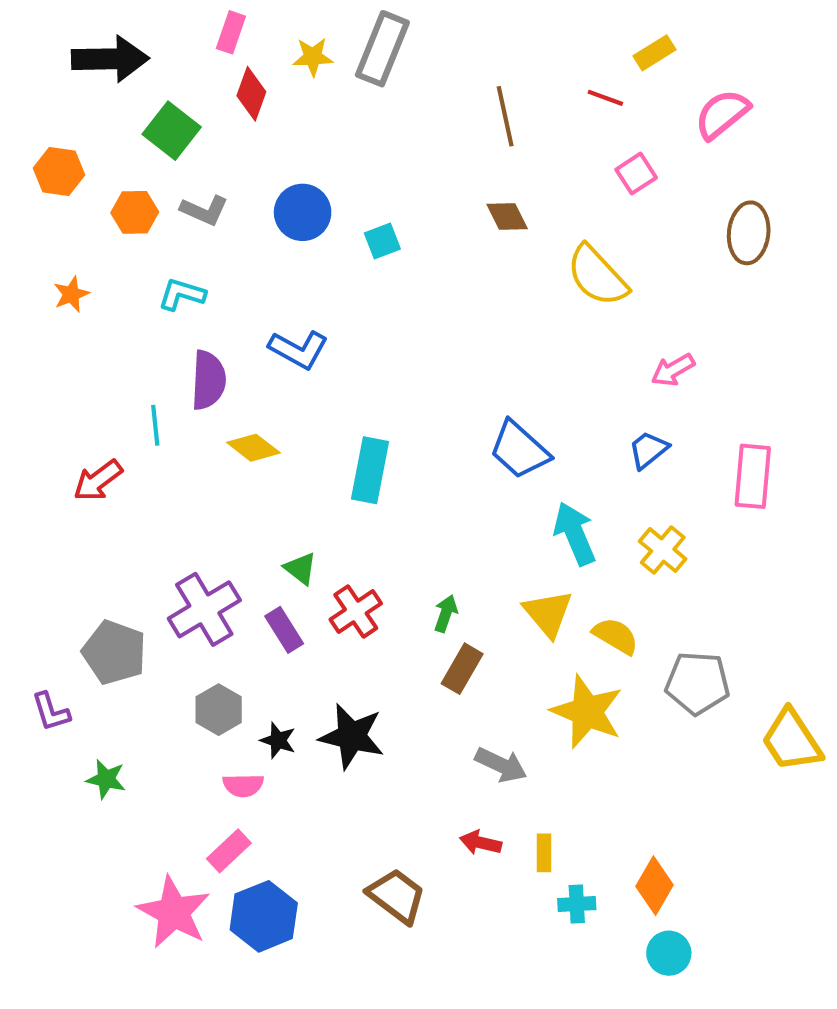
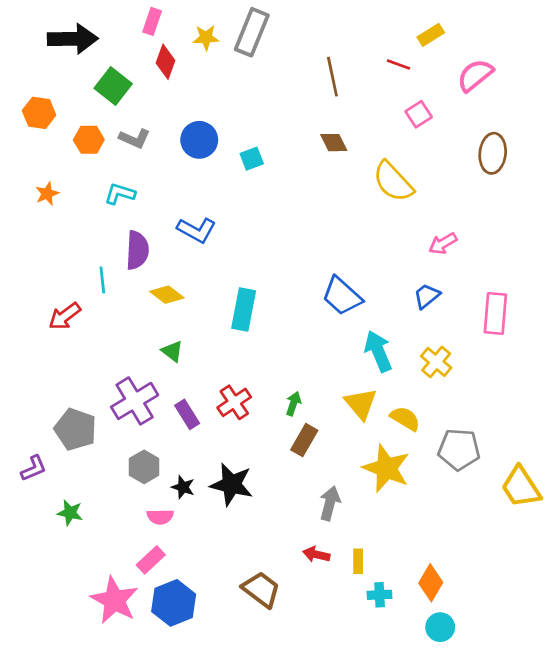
green triangle: (300, 568) -> (172, 351), moved
purple L-shape: (51, 712) -> (34, 468), turned -96
gray arrow: (501, 765) -> (330, 503), turned -100

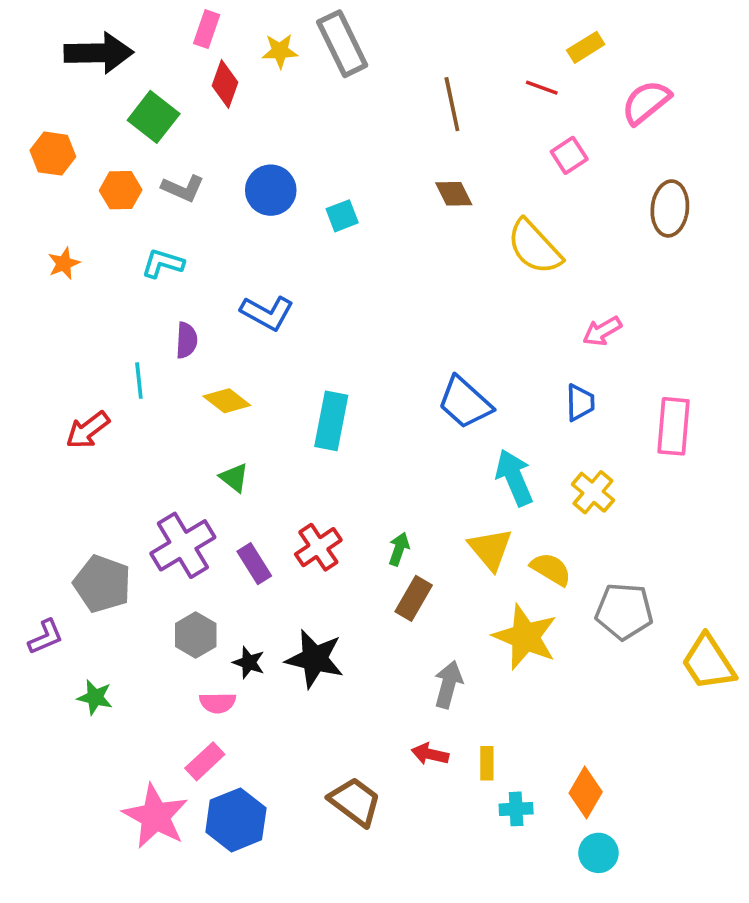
gray rectangle: (252, 32) -> (342, 44), turned -48
purple semicircle: (137, 250) -> (187, 340), size x0.7
blue trapezoid: (427, 296) -> (580, 403), turned 128

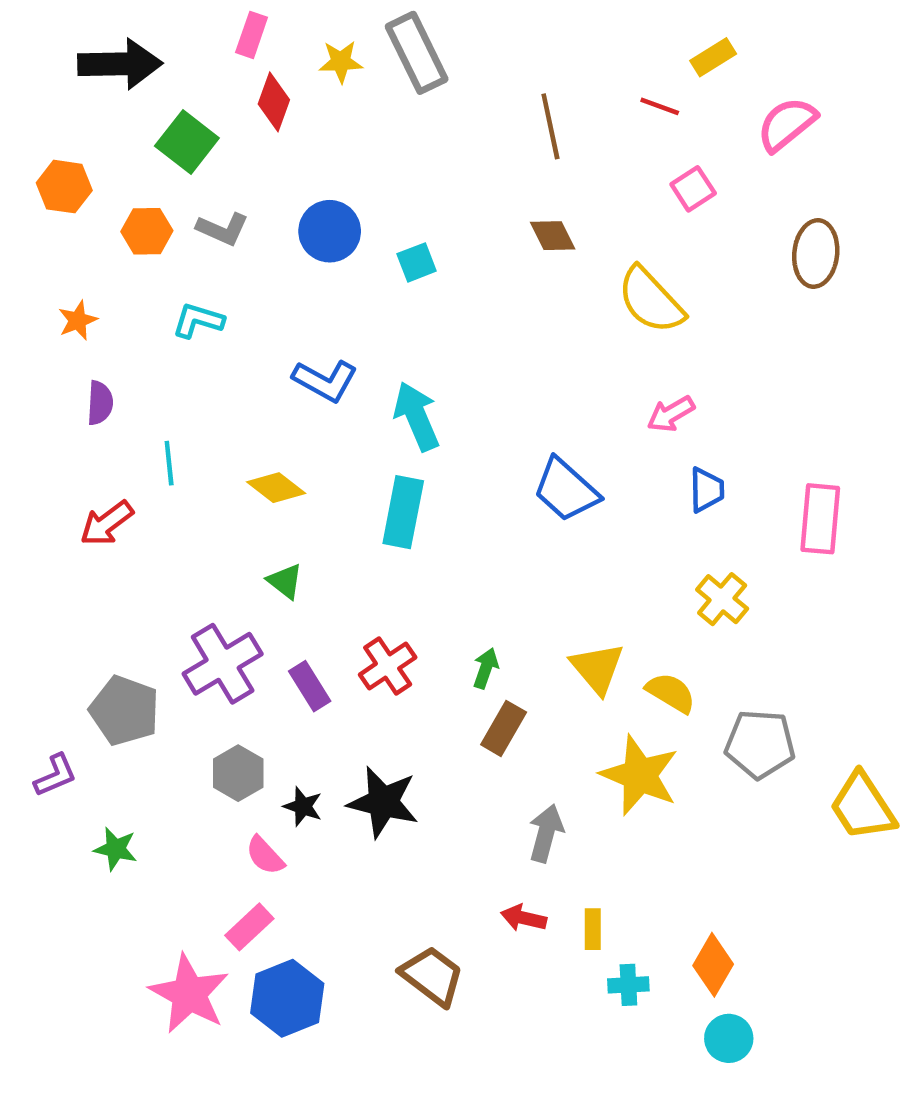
pink arrow: (602, 331) -> (671, 414), moved
purple semicircle: (187, 340) -> (100, 403), moved
cyan arrow: (514, 478) -> (417, 416), moved
pink semicircle: (218, 703) -> (265, 856), turned 48

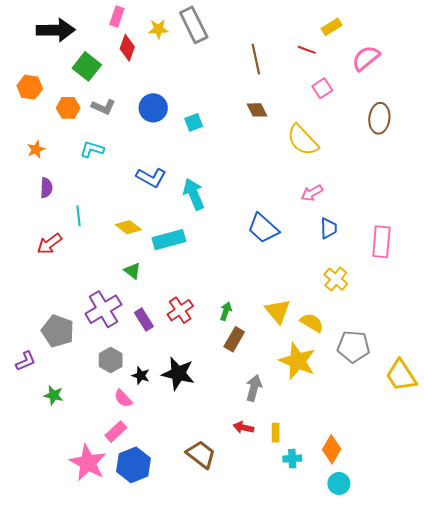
cyan rectangle: (403, 512) -> (169, 240), moved, turned 64

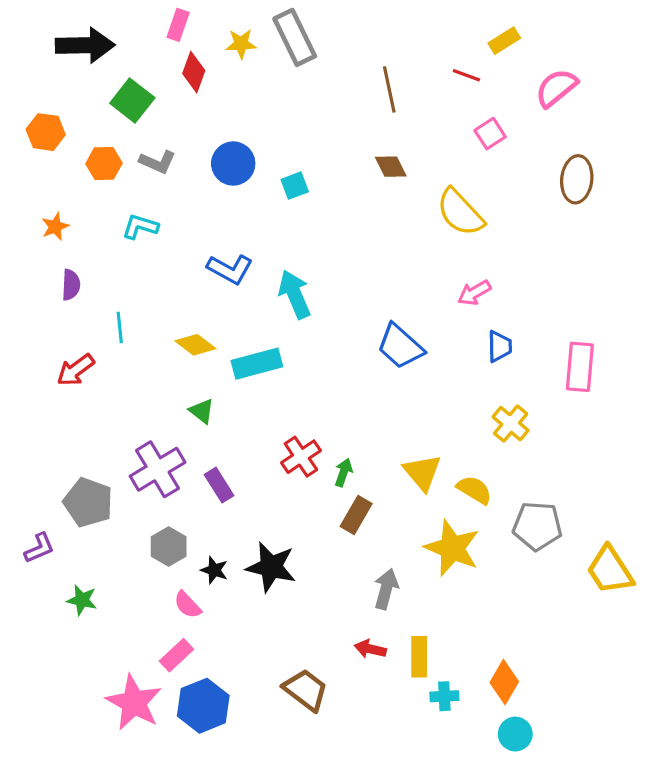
red cross: (180, 310) -> (301, 457), moved
yellow rectangle: (276, 433) -> (419, 657), size x1.4

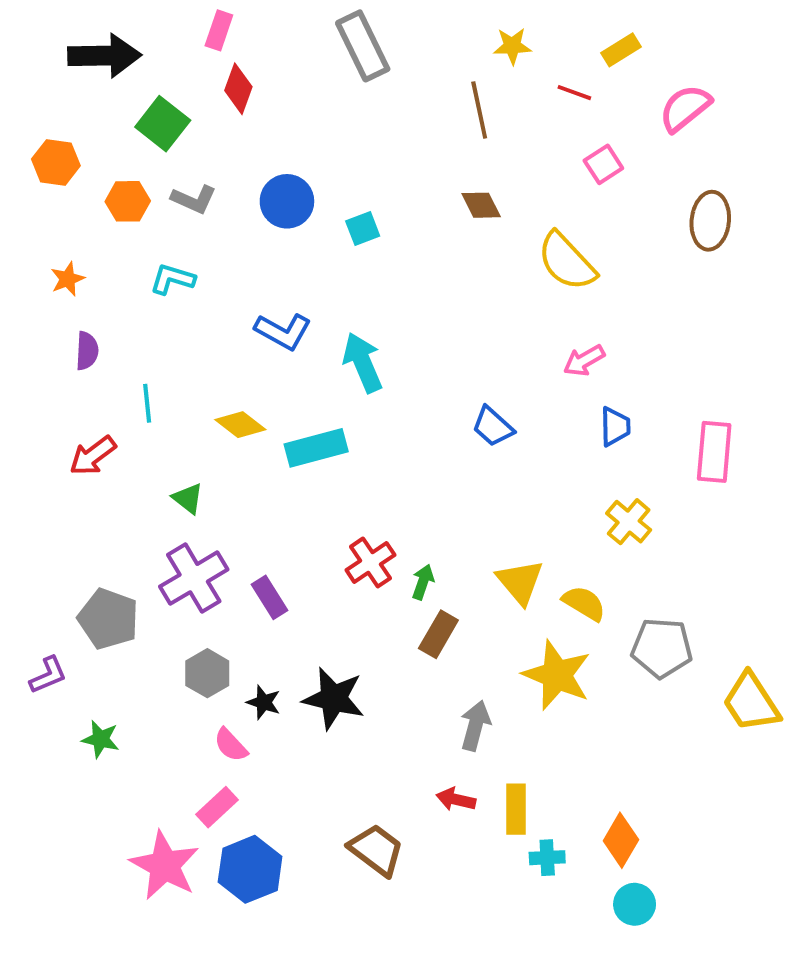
yellow star: (241, 44) -> (512, 46), moved
blue trapezoid: (400, 346) -> (493, 427), size x0.7
green triangle: (202, 411) -> (188, 498), moved

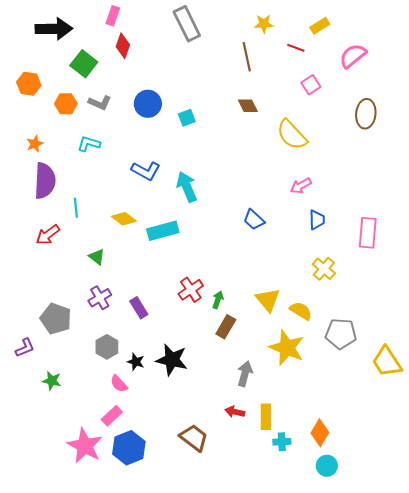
purple semicircle: (87, 351) -> (45, 181), size x1.8
purple cross: (194, 578) -> (100, 298), size x0.7

